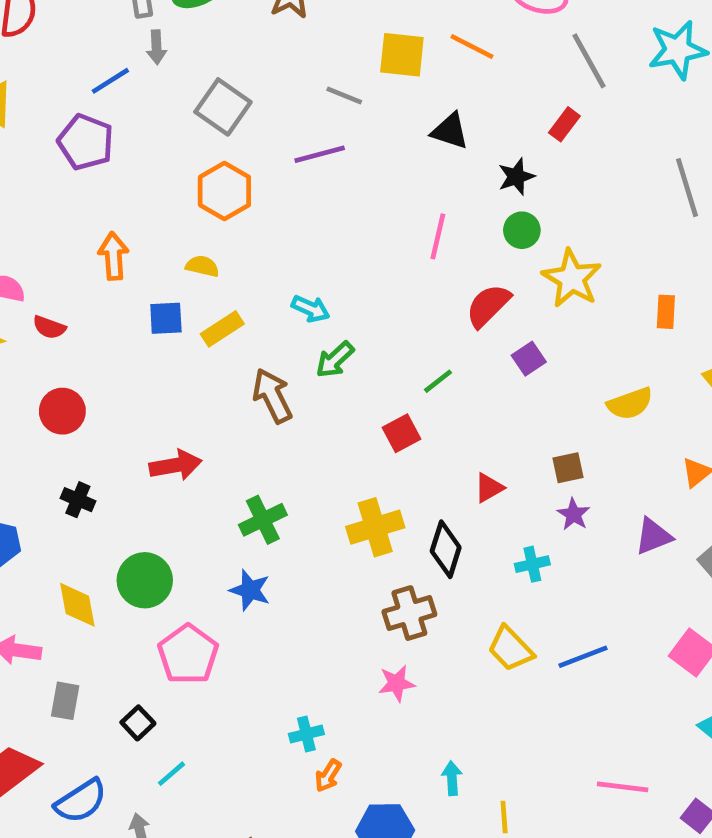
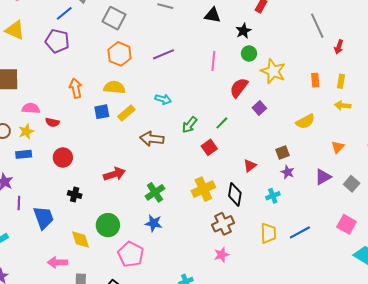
purple line: (320, 154) -> (163, 54), moved
yellow semicircle: (202, 266) -> (114, 87), size x1.5
green arrow: (335, 360) -> (190, 125), moved
brown arrow: (272, 396) -> (152, 139), turned -50
yellow trapezoid: (510, 649) -> (268, 233), turned -130

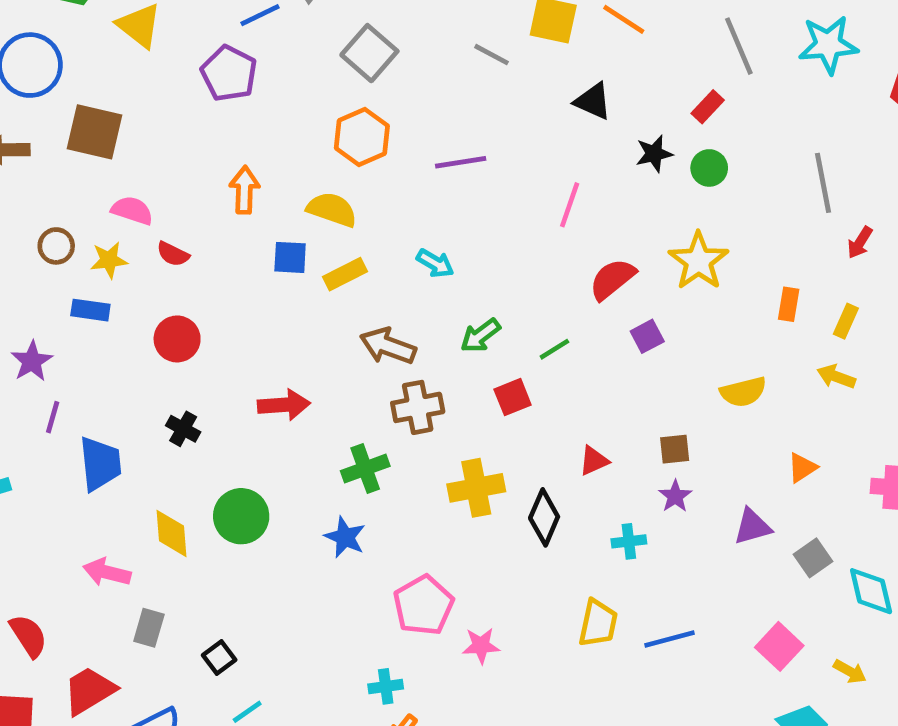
green circle: (249, 53) -> (709, 168), moved
brown cross: (223, 224) -> (418, 407), moved
pink pentagon: (131, 254) -> (423, 605), moved

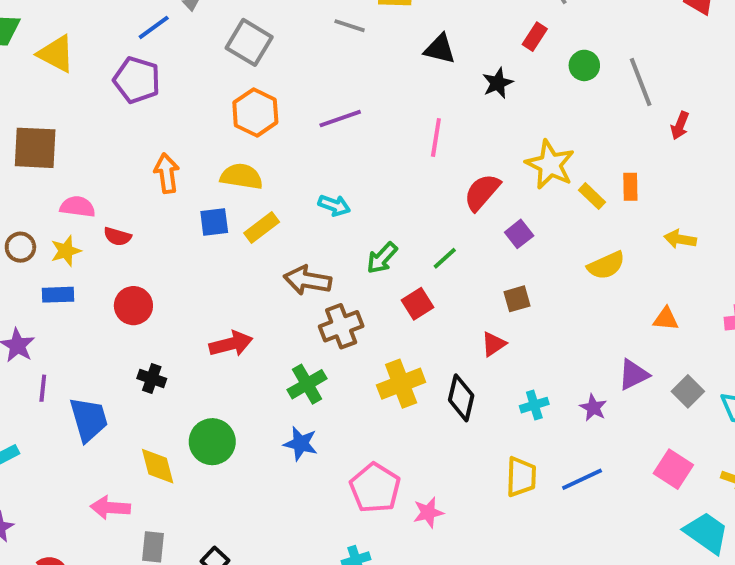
green circle: (709, 168) -> (584, 65), moved
yellow rectangle: (846, 321) -> (592, 196), moved, turned -60
brown square: (675, 449) -> (517, 299), moved
orange triangle: (802, 468) -> (666, 319), turned 48
purple star: (675, 496) -> (593, 408), moved

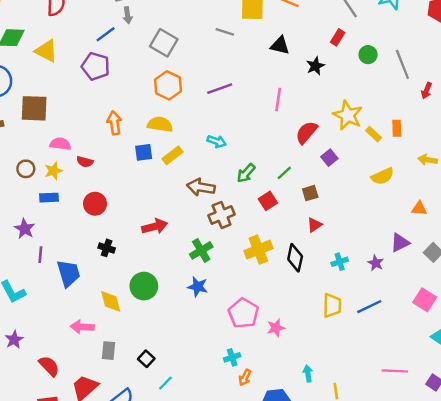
brown square: (517, 299) -> (310, 193), moved

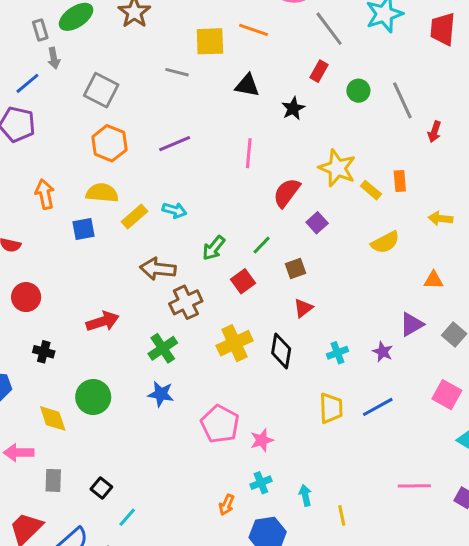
yellow rectangle: (173, 155) -> (135, 217), moved
cyan cross: (232, 357) -> (261, 483), moved

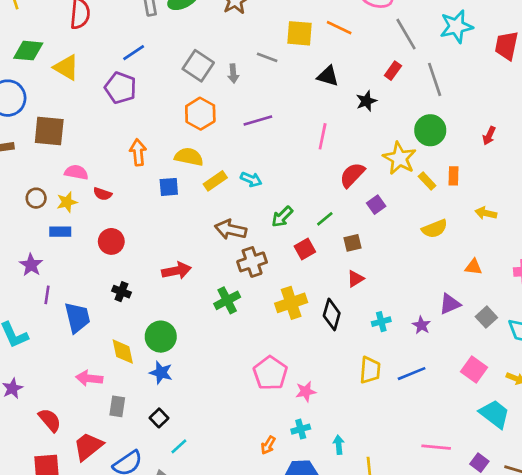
gray arrow: (54, 58) -> (233, 74), moved
green circle: (358, 91) -> (430, 130), moved, size x1.5
gray line: (402, 100) -> (435, 79), moved
blue star: (161, 394) -> (161, 373), moved

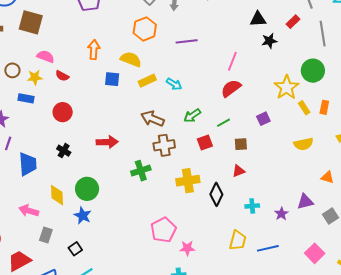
black triangle: (328, 76) -> (258, 19), moved, turned -30
red semicircle: (352, 175) -> (231, 88), moved

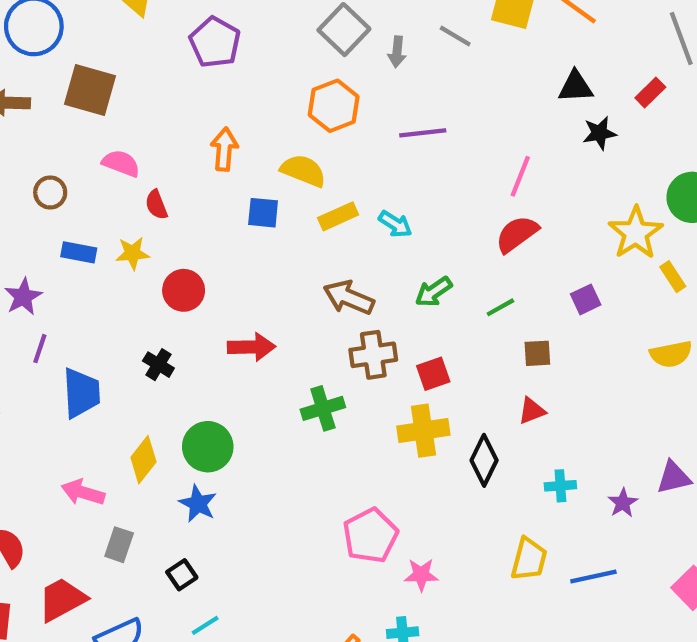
red semicircle: (62, 76) -> (156, 205), turned 40
yellow star: (35, 77) -> (133, 253), moved
red circle: (63, 112) -> (184, 290), moved
red square: (205, 142) -> (433, 374), moved
yellow diamond: (57, 195) -> (143, 460), turned 40

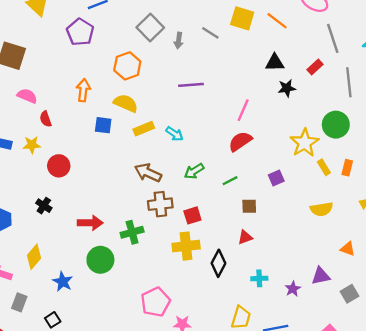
orange hexagon: (334, 106) -> (127, 66), moved
red arrow: (251, 347) -> (90, 223), moved
green circle: (208, 447) -> (100, 260), moved

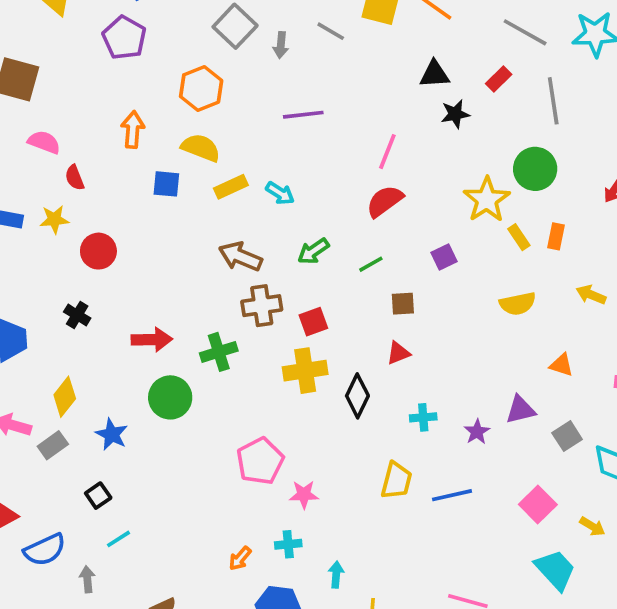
gray line: (333, 38) -> (525, 32), turned -40
gray rectangle: (19, 302) -> (53, 445), moved, turned 36

